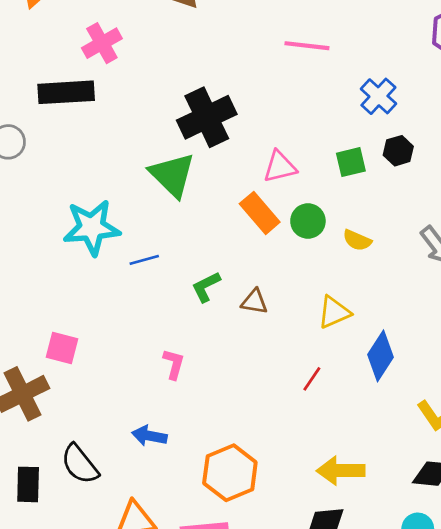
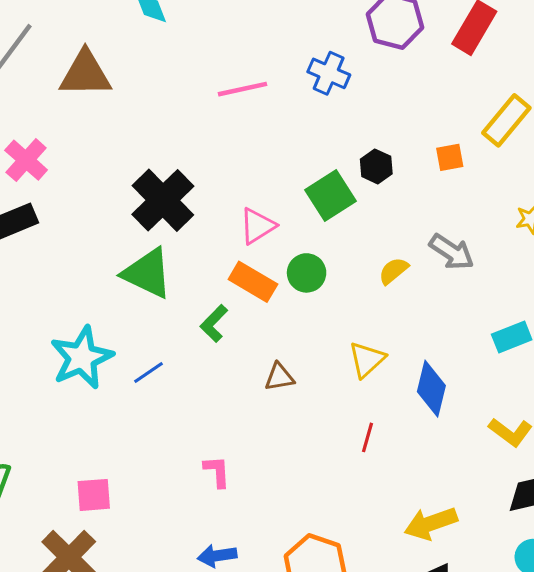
blue cross: (378, 96) -> (329, 73), moved
green square: (351, 162) -> (331, 195), size x1.4
yellow semicircle: (357, 240) -> (394, 271), moved, turned 136
green L-shape: (206, 287) -> (214, 323), moved

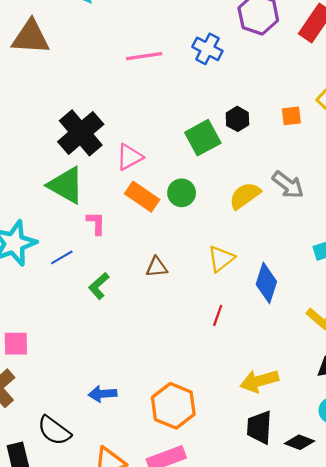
pink triangle: (257, 226) -> (129, 157), moved
yellow semicircle: (394, 271) -> (245, 196), size x1.4
green L-shape: (214, 323) -> (99, 286), moved
pink L-shape: (217, 472) -> (96, 223), moved

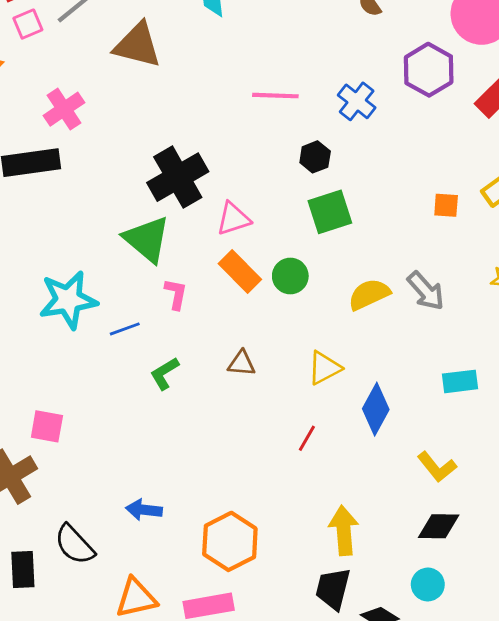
black hexagon: (237, 119) -> (315, 157), moved
yellow arrow: (259, 381) -> (344, 530), turned 90

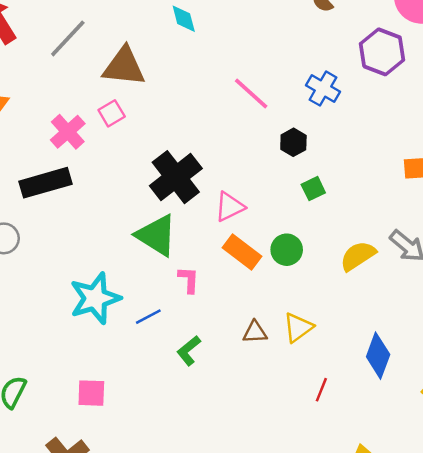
pink square: (28, 24) -> (112, 113), moved
pink line: (275, 96) -> (251, 94), turned 48
green square: (330, 212) -> (313, 189), size x0.6
yellow triangle: (324, 368) -> (298, 327), moved
pink square: (47, 426) -> (91, 393), moved

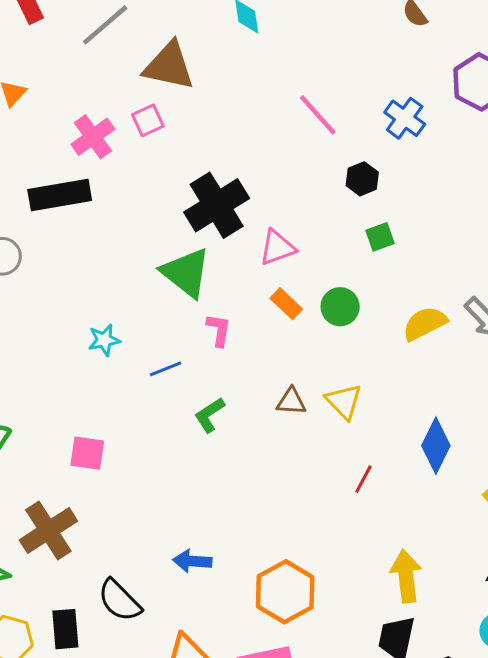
orange rectangle: (242, 252) -> (286, 304), size x0.7
cyan star: (95, 298) -> (104, 340), size x0.5
yellow triangle: (298, 327) -> (344, 401), turned -44

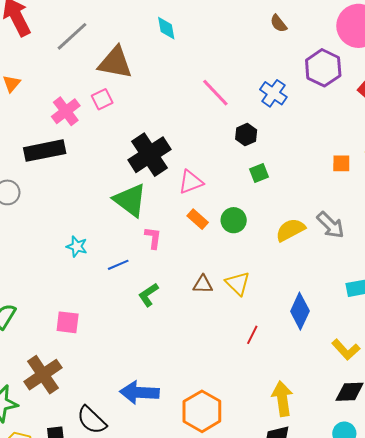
cyan star: (104, 340) -> (77, 247), turned 30
blue arrow: (192, 561) -> (139, 392), size x1.5

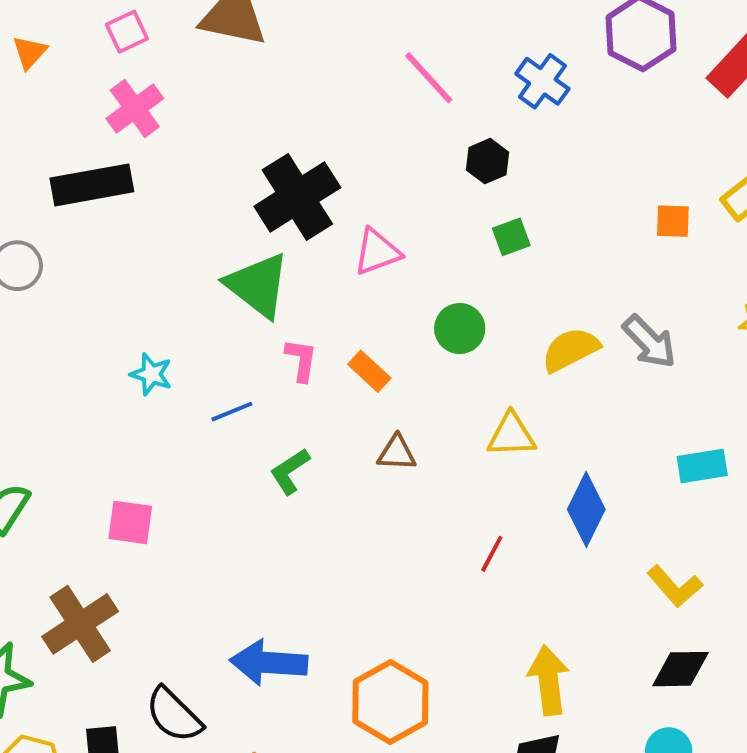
pink square: (102, 99) -> (127, 32), moved
orange rectangle: (198, 219) -> (369, 371), moved
yellow triangle: (238, 283) -> (511, 435), moved, turned -48

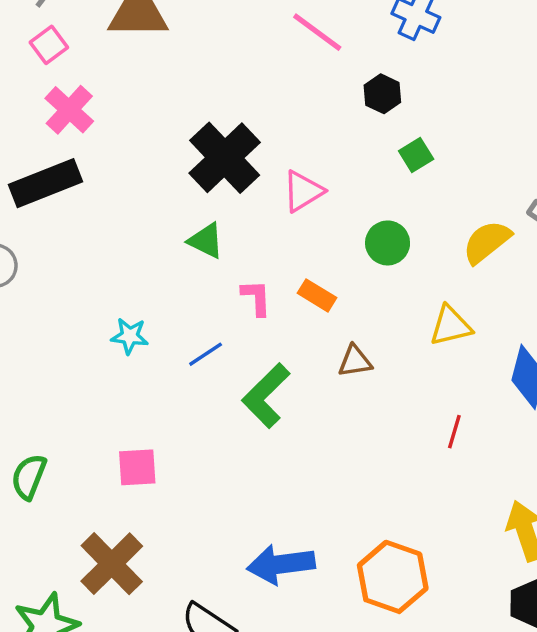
green triangle: (258, 285) -> (206, 241), size x0.6
green L-shape: (290, 471) -> (266, 396), size x1.5

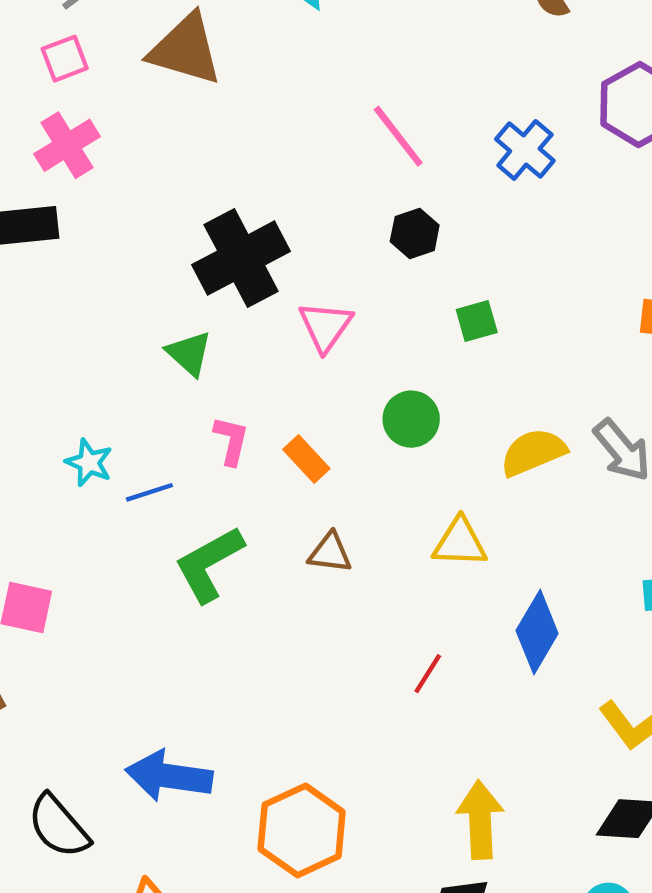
black hexagon: (382, 94) -> (415, 233), moved
pink triangle: (303, 191) -> (325, 326), turned -39
cyan star: (130, 336) -> (89, 463), moved

